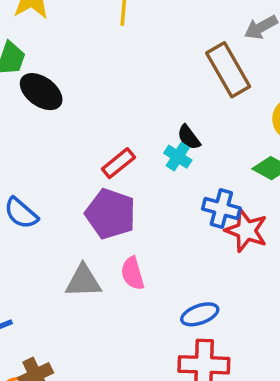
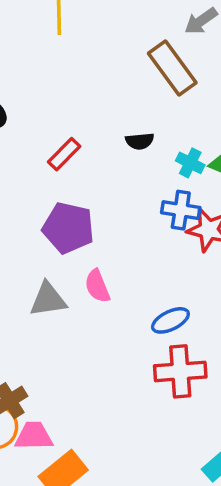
black semicircle: (189, 137) -> (140, 141), turned -52
cyan cross: (178, 157) -> (190, 163), moved
red rectangle: (118, 163) -> (64, 154), moved

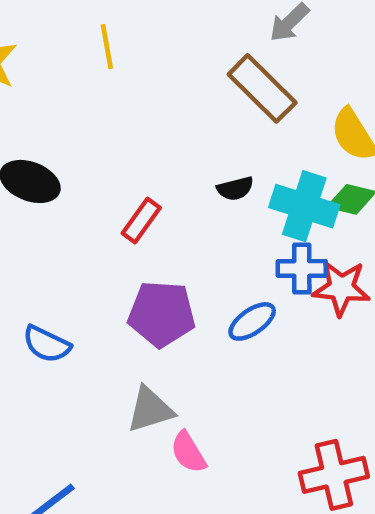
cyan cross: (190, 163) -> (304, 206), size x1.8
pink semicircle: (97, 286) -> (188, 452), moved
blue ellipse: (170, 320) -> (252, 321), moved

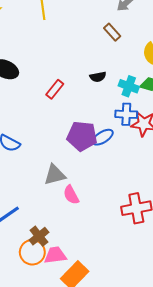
brown rectangle: (262, 88) -> (112, 32), size x0.6
cyan cross: (304, 206) -> (129, 86), size x0.7
purple pentagon: (162, 314) -> (82, 136), moved

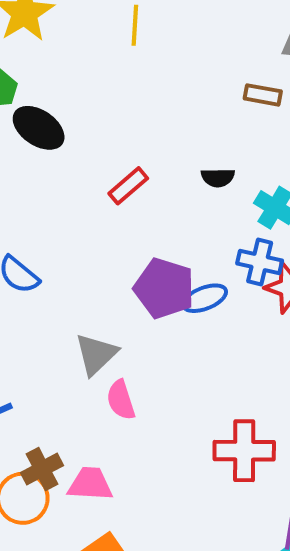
brown rectangle: (112, 32) -> (263, 95), turned -48
gray triangle: (55, 175) -> (96, 354), turned -40
pink trapezoid: (55, 255) -> (90, 484), moved

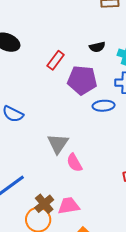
purple pentagon: (164, 288) -> (82, 80), moved
blue ellipse: (205, 298) -> (104, 106), turned 30

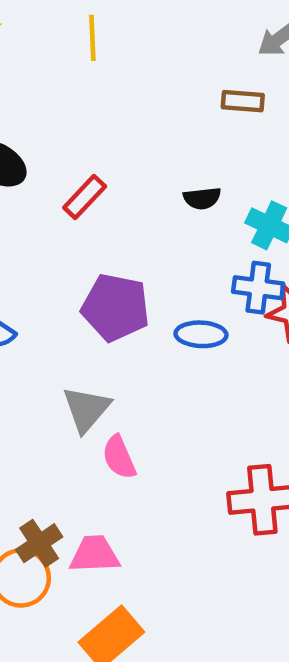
red rectangle: (56, 60) -> (85, 197), moved
purple pentagon: (82, 80) -> (115, 307), moved

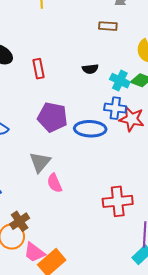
red rectangle: (85, 197) -> (39, 69), turned -54
blue ellipse: (201, 334) -> (90, 129), size x1.4
pink trapezoid: (95, 554) -> (34, 252), moved, turned -140

